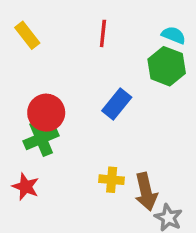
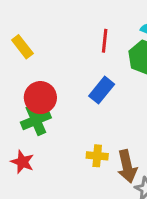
red line: (103, 33) -> (105, 41), moved
yellow rectangle: (27, 35) -> (22, 47), moved

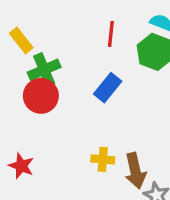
green cross: (36, 120) -> (44, 70), moved

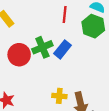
green cross: (44, 70) -> (42, 47), moved

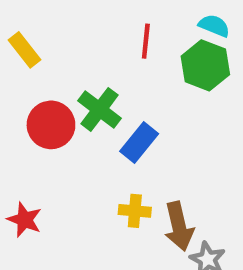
green cross: (42, 47) -> (99, 109), turned -30
blue rectangle: (62, 49) -> (139, 143), moved

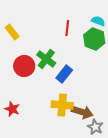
yellow cross: (135, 211) -> (62, 105), size x1.5
brown arrow: (179, 226) -> (82, 112), turned -60

